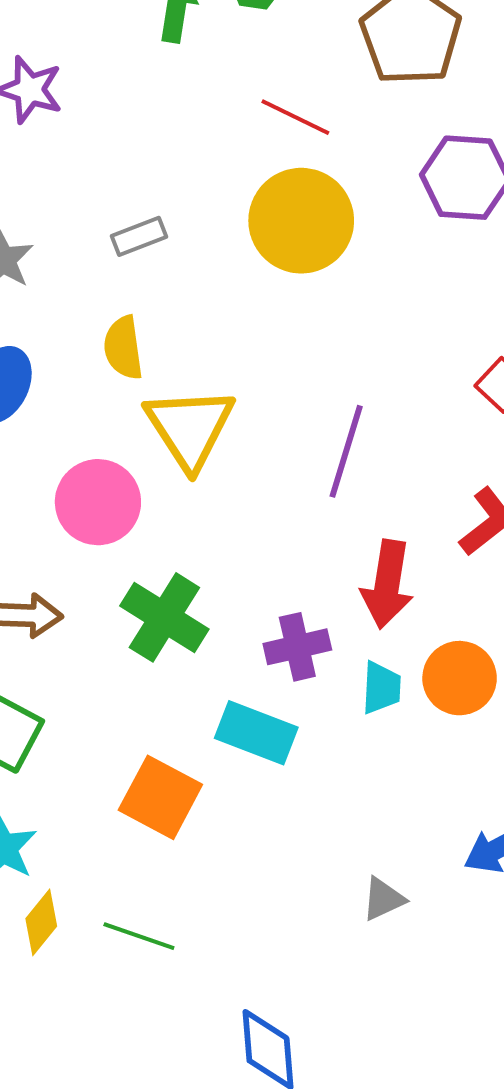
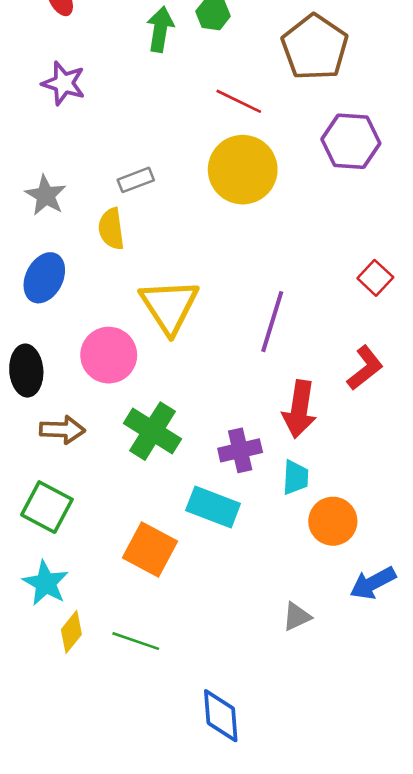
yellow semicircle: (123, 348) -> (111, 229), moved
orange circle: (460, 678) -> (333, 521), moved

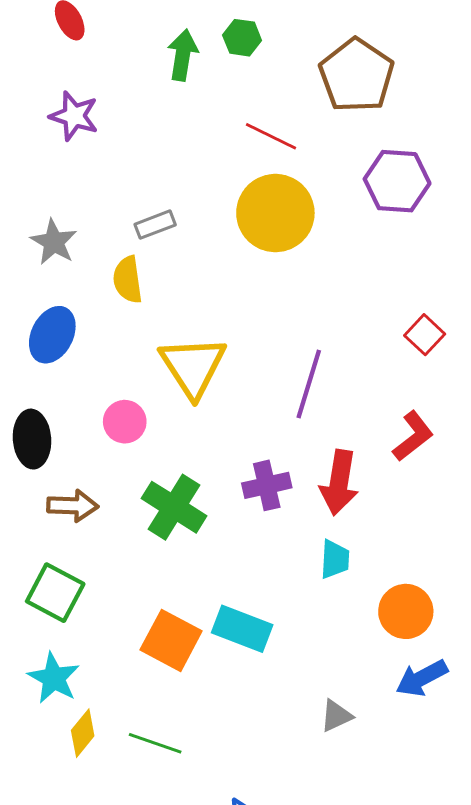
pink circle: (109, 355) -> (125, 422), size x0.7
purple cross: (240, 450) -> (267, 485), moved
cyan rectangle: (213, 507) -> (242, 629), moved
orange circle: (333, 521) -> (406, 611), moved

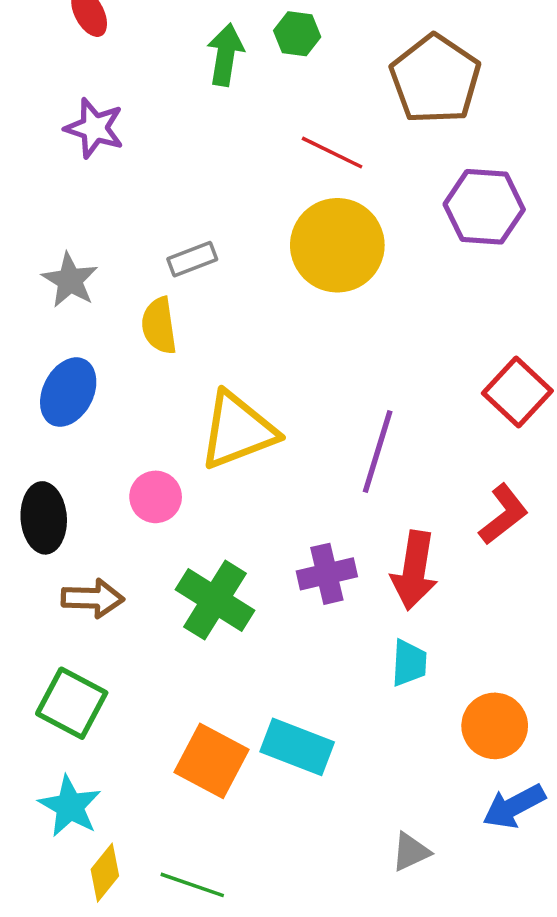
red square: (425, 335) -> (517, 392), size x1.4
yellow triangle: (193, 367) -> (238, 430), turned 42

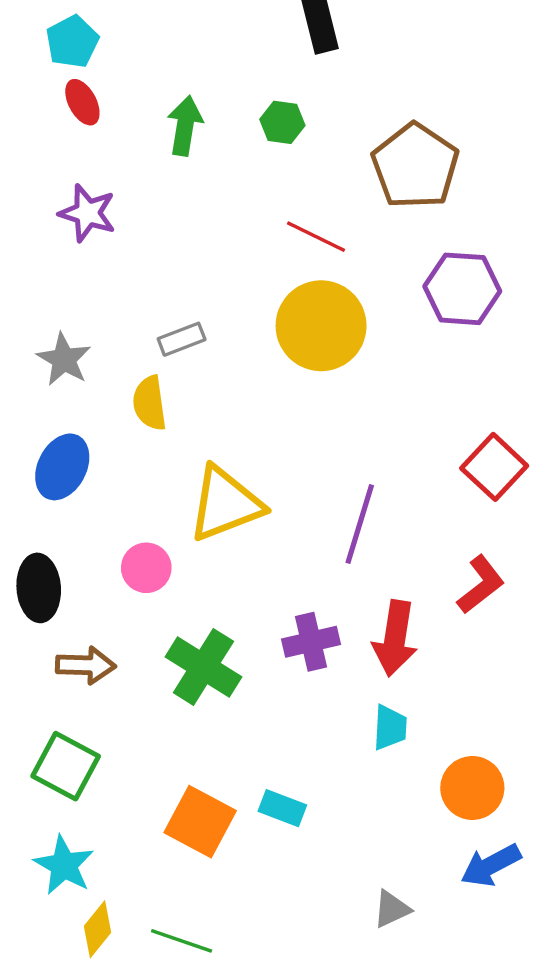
green arrow: (225, 55) -> (185, 126), moved
cyan rectangle: (297, 747) -> (282, 808), size x0.7

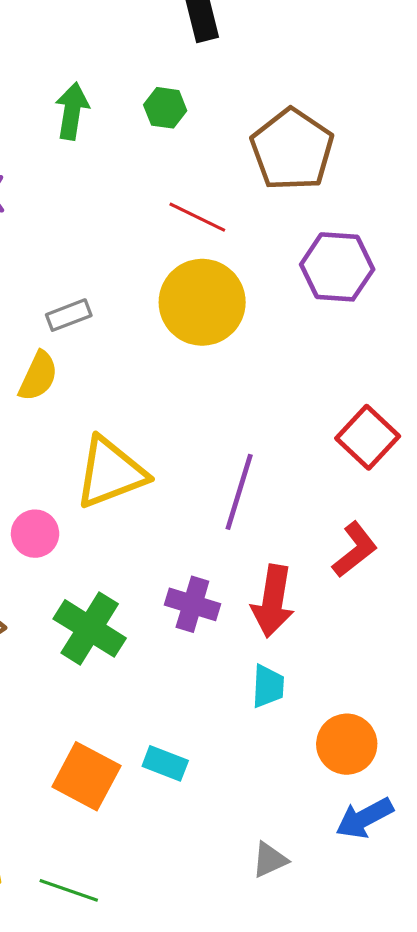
yellow semicircle: (150, 403) -> (38, 376), turned -147
purple cross: (311, 642) -> (192, 604), turned 30

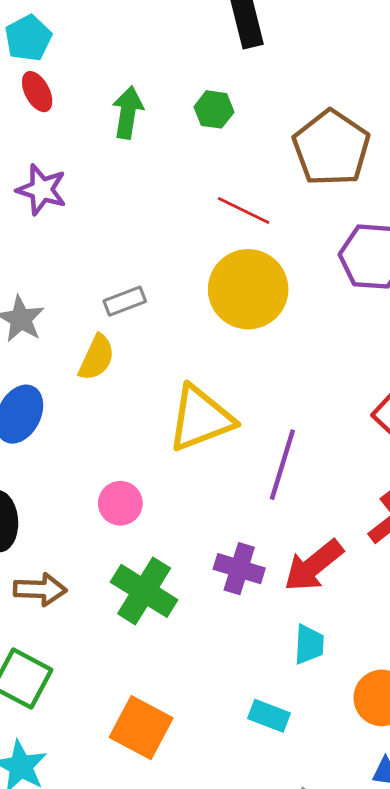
yellow triangle: (111, 473) -> (201, 419), moved
pink circle: (35, 534) -> (120, 503), moved
red arrow: (273, 601) -> (314, 566), turned 42
cyan rectangle: (165, 763) -> (269, 716), moved

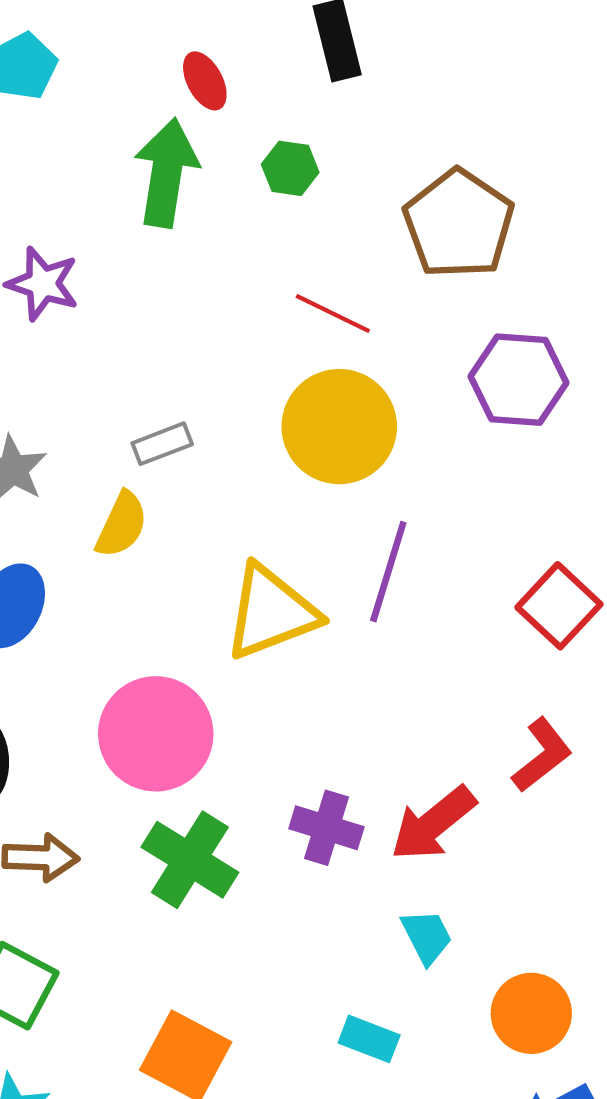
red ellipse: (37, 92) -> (205, 81), moved
green arrow: (128, 112) -> (166, 173), size x1.4
purple line: (282, 465) -> (388, 572), moved
pink circle: (120, 503) -> (156, 734), size x1.8
cyan trapezoid: (309, 644) -> (427, 937), turned -30

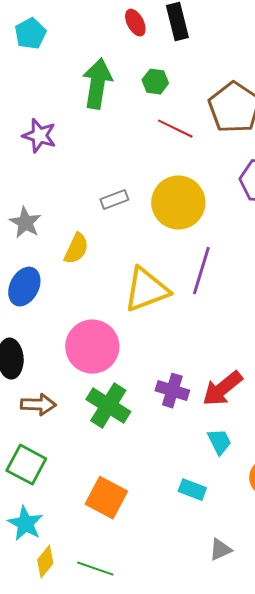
red ellipse: (205, 81) -> (135, 23), moved
red line: (333, 313) -> (175, 129), moved
gray rectangle: (162, 444) -> (114, 200), moved

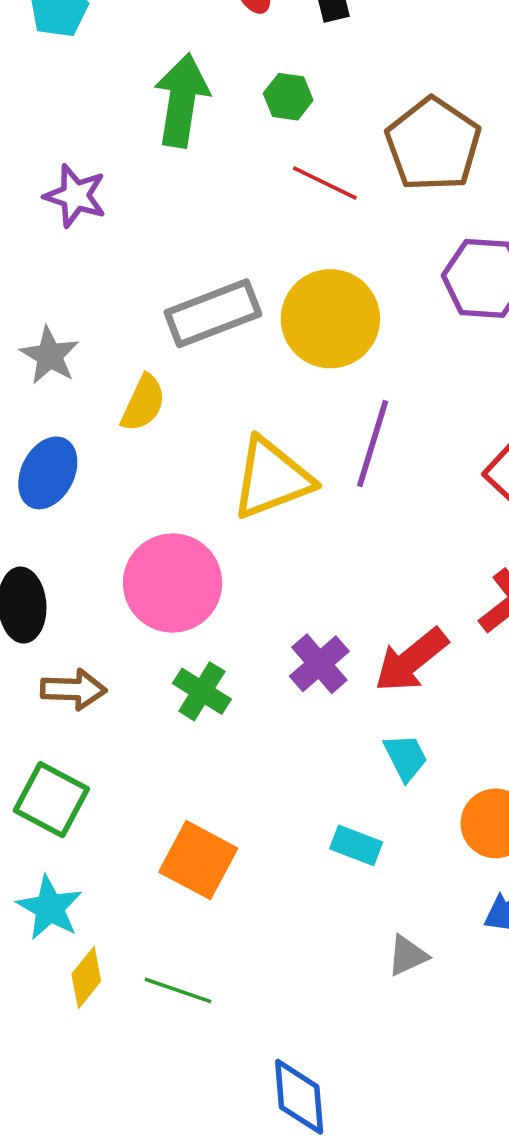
gray rectangle: (114, 200) -> (213, 313), size x1.8
purple cross: (172, 391) -> (319, 664), turned 32
green cross: (108, 406) -> (202, 691), size x0.7

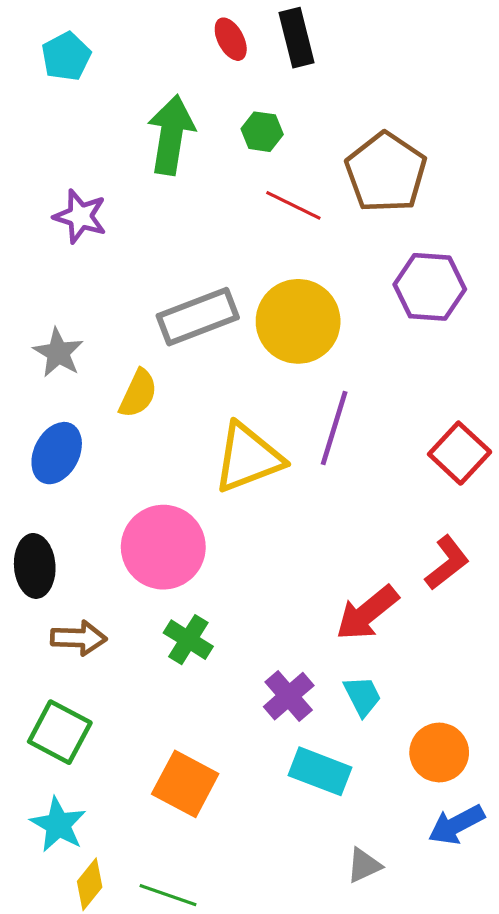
purple cross: (319, 664) -> (289, 696), moved
cyan rectangle: (356, 845) -> (320, 771), size x1.4

